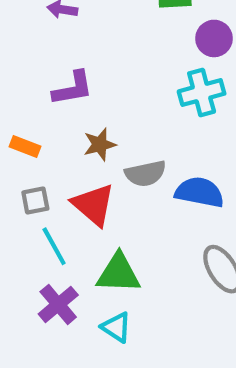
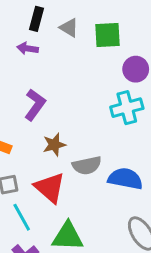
purple L-shape: (73, 88) -> (35, 105), turned -44

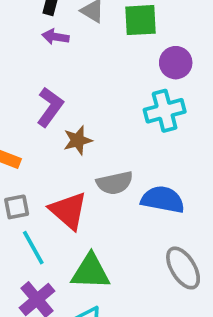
purple arrow: (28, 48) -> (55, 37), moved
brown star: (54, 145) -> (78, 140), moved

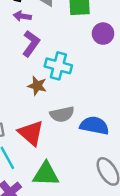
purple L-shape: (50, 107) -> (31, 43), moved
cyan cross: (165, 111) -> (58, 66), moved, turned 30
brown star: (78, 140) -> (37, 86), turned 30

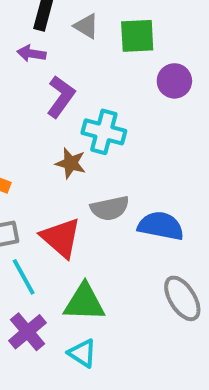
purple arrow: (22, 16) -> (31, 54), moved

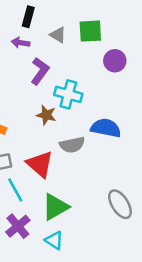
gray triangle: (86, 26) -> (58, 35), moved
blue semicircle: (161, 226) -> (106, 128), moved
green triangle: (84, 302) -> (55, 207), turned -32

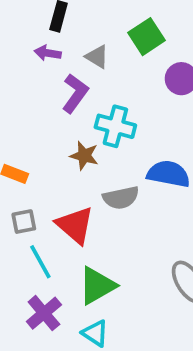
green square: (90, 31) -> (147, 37), turned -30
gray triangle: (58, 35) -> (97, 57), moved

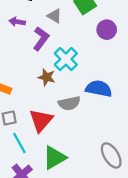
purple arrow: (48, 53) -> (17, 22), moved
cyan cross: (115, 126) -> (66, 59), turned 30
red triangle: (75, 225) -> (41, 120), turned 30

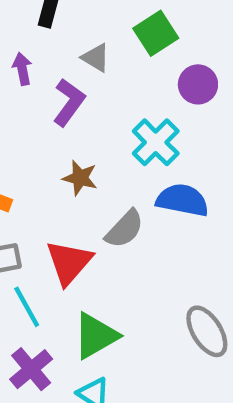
purple arrow: (17, 22) -> (22, 69), turned 70
cyan cross: (66, 59) -> (156, 142), moved
gray semicircle: (69, 103) -> (125, 229), turned -35

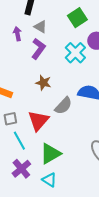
gray triangle: (96, 58) -> (40, 27), moved
cyan cross: (156, 142) -> (75, 53), moved

